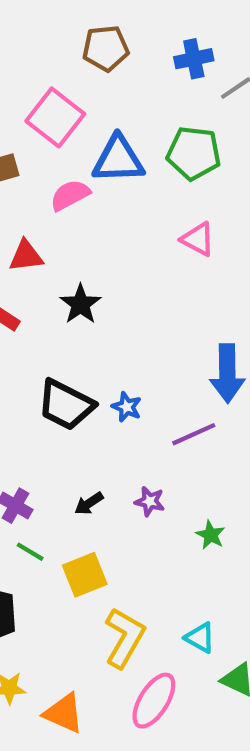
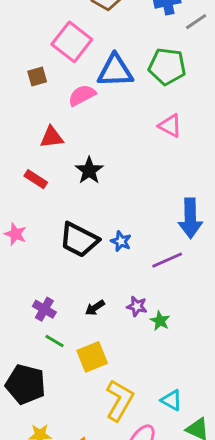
green star: (211, 535) -> (160, 321), moved

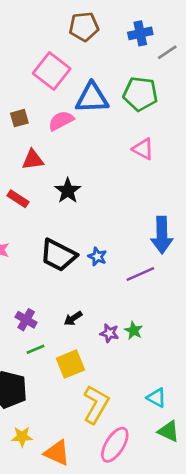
brown square: (37, 77) -> (19, 118), moved
purple star: (137, 306) -> (109, 333), moved
green line: (54, 341) -> (35, 349), turned -54
cyan triangle: (172, 400) -> (156, 398), moved

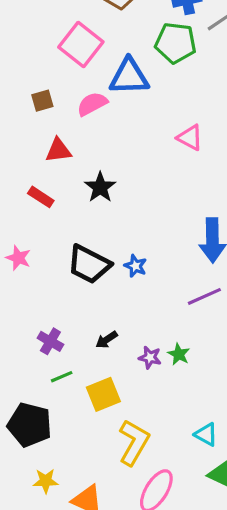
green pentagon: (140, 94) -> (176, 43), moved
purple line: (140, 274) -> (204, 296), moved

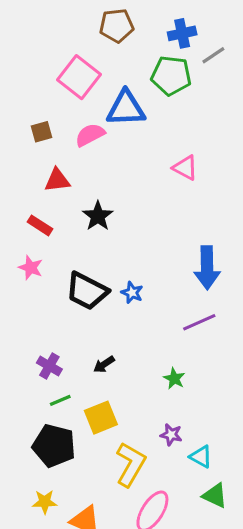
pink star: (18, 258) -> (31, 268), moved
purple star: (150, 357) -> (171, 435), moved
black pentagon: (30, 425) -> (54, 446), moved

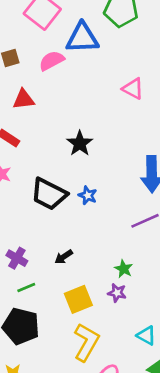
black star: (98, 216) -> (80, 143), moved
yellow square: (101, 418) -> (78, 299), moved
purple star: (171, 435) -> (117, 293), moved

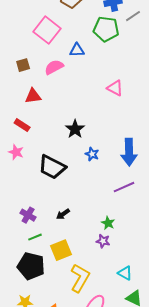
blue triangle: (82, 38) -> (77, 50), size x0.6
blue star: (88, 195) -> (92, 154), moved
yellow square: (78, 299) -> (61, 250), moved

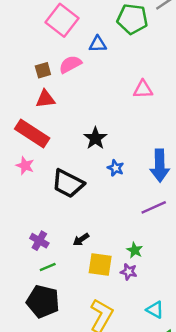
brown square: (23, 65) -> (43, 70), moved
pink triangle: (115, 88) -> (143, 89), turned -30
red rectangle: (22, 125) -> (32, 133), size x1.8
yellow square: (61, 250) -> (100, 265), moved, turned 30

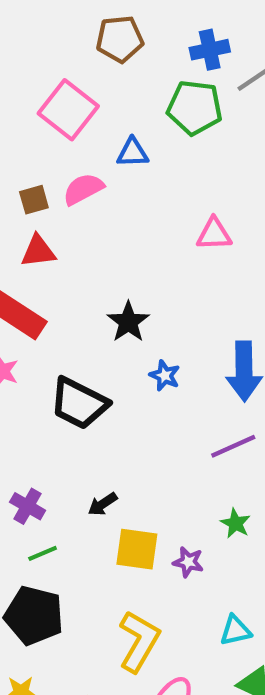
green star: (135, 250) -> (235, 523), moved
cyan triangle: (155, 310) -> (235, 631), turned -42

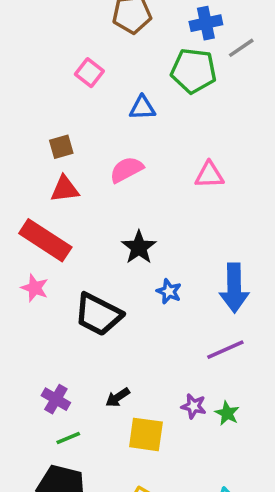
pink square: (68, 110) -> (89, 73), size x0.6
pink semicircle: (83, 189) -> (127, 170), moved
purple star: (188, 562) -> (194, 406), moved

